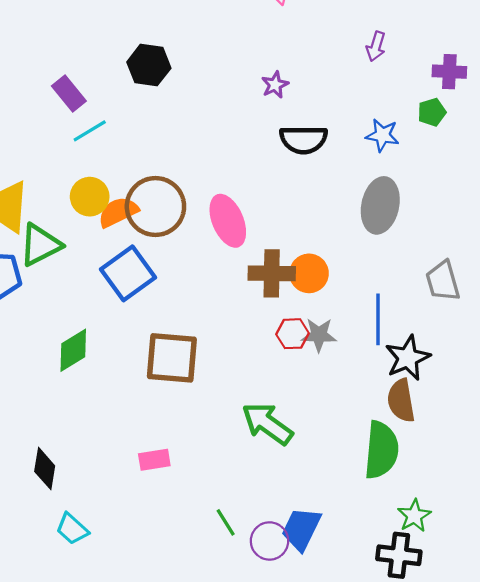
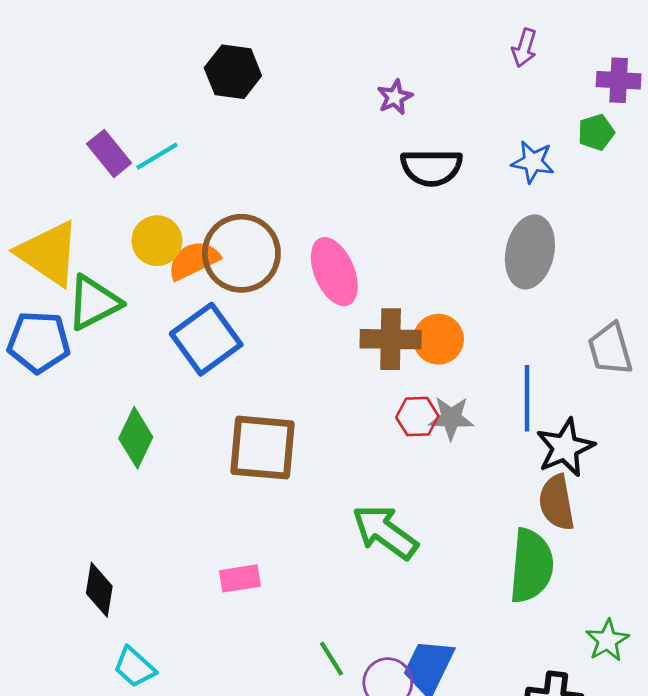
purple rectangle: (69, 94) -> (109, 153), moved
green diamond: (73, 350) -> (136, 438), turned -33
green star: (414, 516) -> (607, 640), moved

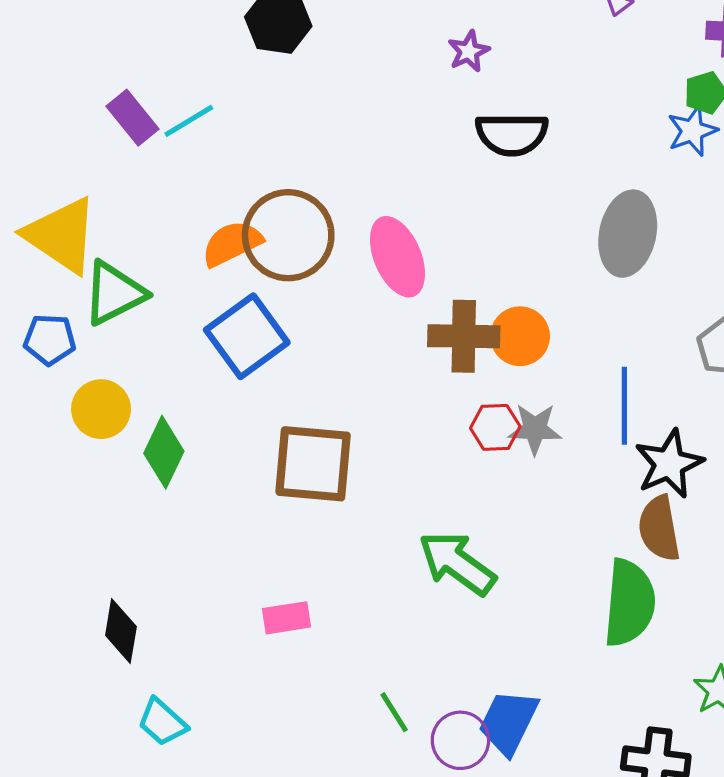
blue star: (533, 162) -> (692, 131), moved, turned -30
yellow circle: (157, 241) -> (101, 409), moved
blue pentagon: (39, 342) -> (50, 340), size x0.7

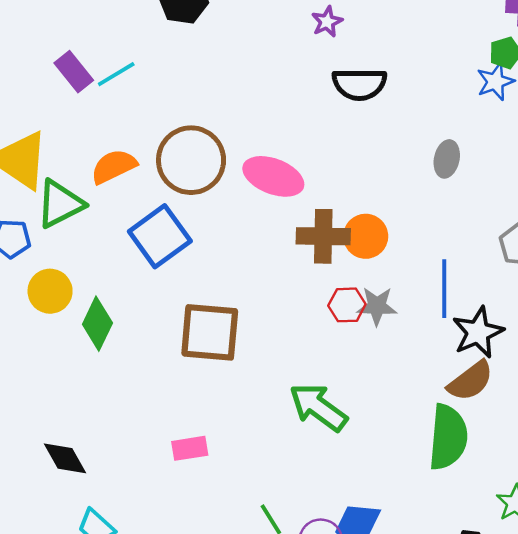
gray ellipse: (628, 234) -> (447, 159), size x0.6
orange semicircle: (232, 243) -> (114, 166), moved
pink ellipse: (397, 257) -> (273, 176), turned -46
brown semicircle: (659, 528) -> (470, 381), turned -117
black diamond: (121, 631) -> (65, 458), turned -39

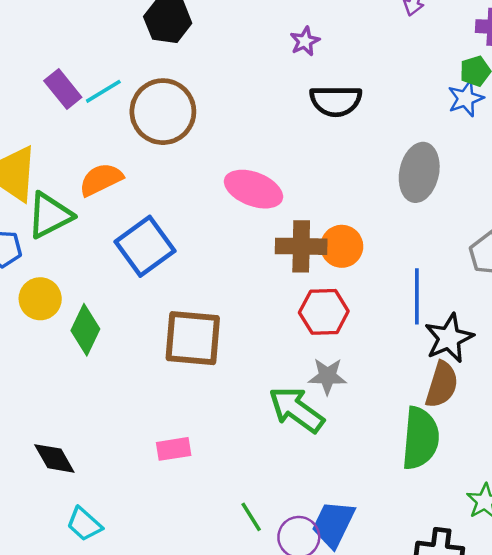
gray ellipse: (447, 159) -> (419, 172), size x1.6
brown circle: (191, 160) -> (163, 112), moved
red hexagon: (347, 305) -> (324, 312), size x1.4
gray star: (377, 306) -> (327, 376), moved
brown semicircle: (470, 381) -> (442, 385), turned -36

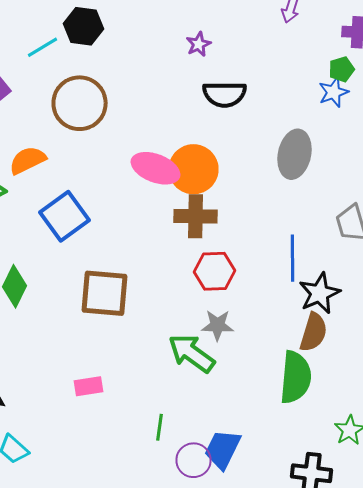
cyan line: (103, 91) -> (42, 47), moved
orange circle: (342, 246) -> (194, 169), moved, size x1.4
green line: (251, 517) -> (160, 427), moved, turned 40

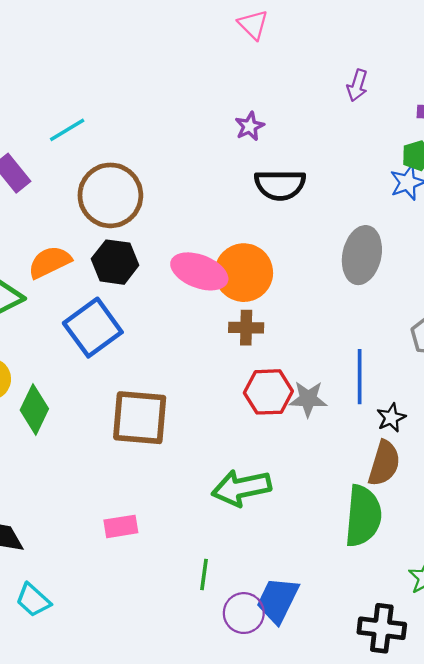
black hexagon: (84, 26) -> (115, 262), moved
brown cross: (196, 216) -> (246, 328), size x0.7
black star: (320, 293) -> (391, 418), size x0.6
gray star: (218, 325) -> (308, 399), moved
green arrow: (192, 353) -> (241, 488), turned -48

